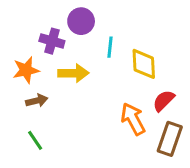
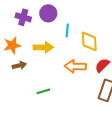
purple cross: (52, 41) -> (23, 17), moved
orange arrow: (133, 119) -> (75, 66), moved, turned -60
green line: (35, 140) -> (43, 91), moved, turned -72

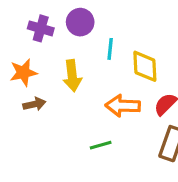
yellow arrow: (43, 47) -> (72, 76), turned 84
green line: (43, 91) -> (101, 145), moved

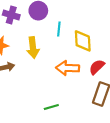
green line: (101, 145) -> (51, 107), moved

